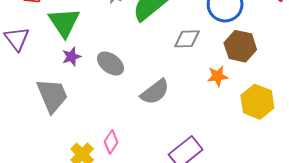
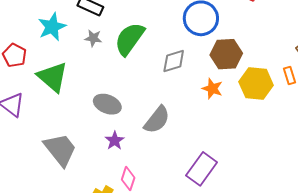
purple star: (71, 57) -> (115, 141), moved
orange star: (218, 76) -> (212, 89), turned -30
yellow hexagon: (257, 102) -> (256, 84), moved

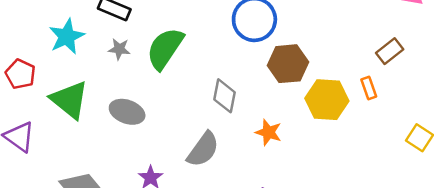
gray diamond: (174, 61) -> (224, 96), moved, turned -60
orange star: (212, 89) -> (268, 132), moved
gray ellipse: (107, 104) -> (127, 112), moved

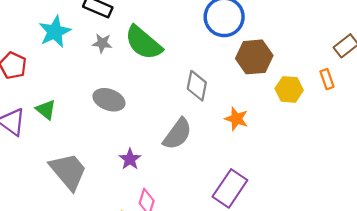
green semicircle: (165, 48) -> (143, 43), turned -84
green triangle: (69, 100) -> (46, 110), moved, size x0.6
yellow hexagon: (327, 100) -> (289, 89), size x0.7

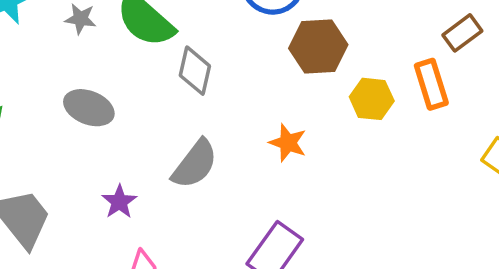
orange rectangle: (327, 79) -> (431, 84), size x1.5
gray diamond: (197, 86) -> (195, 71), moved

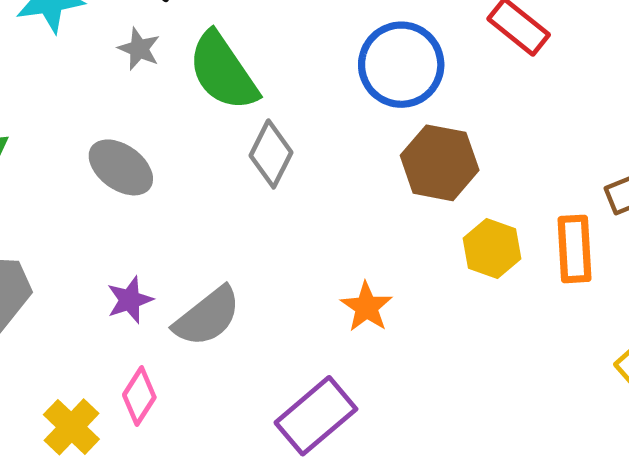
orange star: (288, 143) -> (367, 307), moved
gray semicircle: (195, 164) -> (207, 317), moved

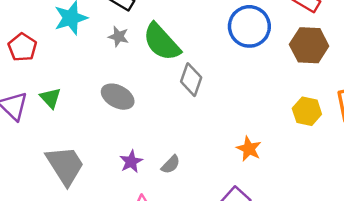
brown hexagon: (440, 163) -> (309, 45), moved
gray semicircle: (207, 317) -> (171, 164), size x0.6

